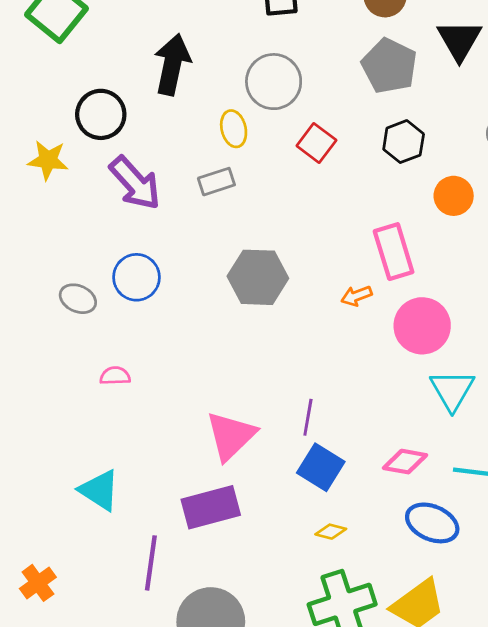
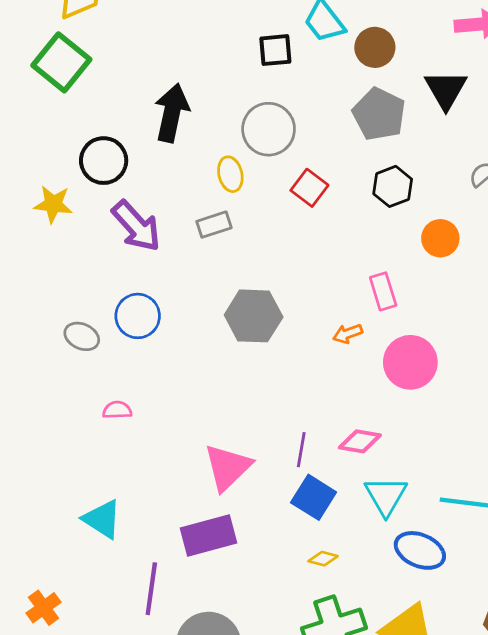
pink rectangle: (394, 252) -> (383, 291), size x0.7
cyan triangle: (452, 390) -> (386, 496), moved
pink diamond: (405, 462) -> (360, 441), moved

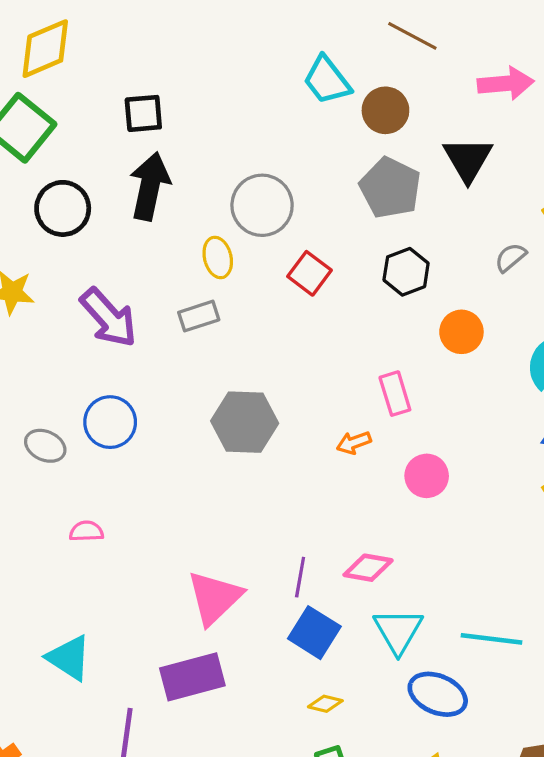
black square: (275, 50) -> (143, 113), moved
black circle: (104, 161) -> (63, 208), moved
pink circle: (410, 362) -> (427, 476), size x0.7

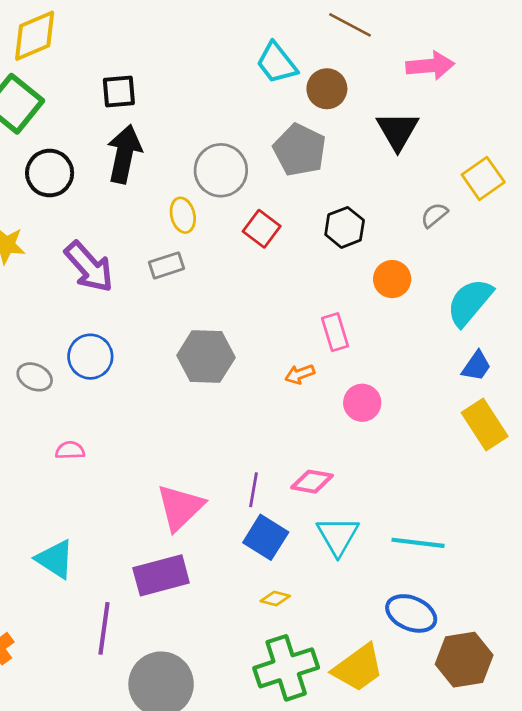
gray pentagon: (390, 188) -> (300, 150), moved
blue ellipse: (438, 694) -> (411, 613), moved

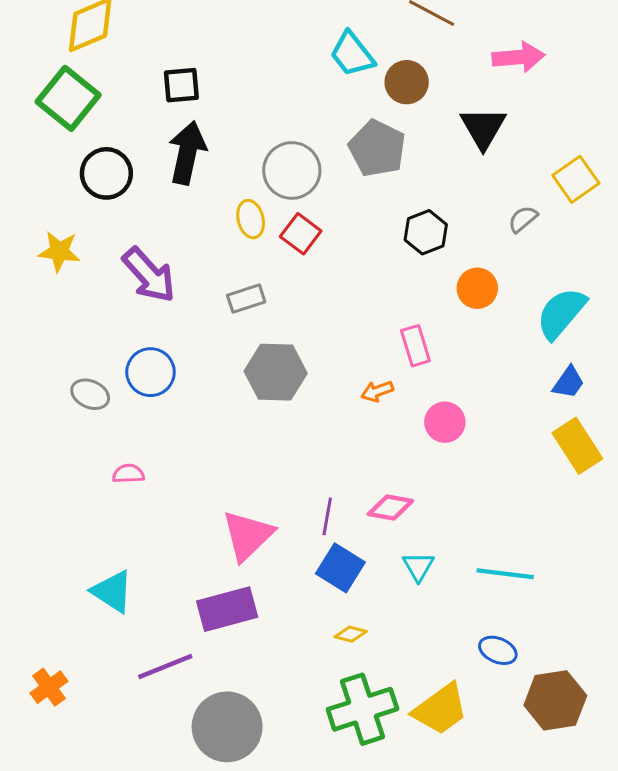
red square: (262, 229) -> (301, 234), moved
gray rectangle: (166, 265) -> (246, 299), moved
cyan triangle: (338, 536) -> (418, 566), size x0.7
blue ellipse: (411, 613) -> (498, 650), size x0.7
purple line: (104, 628) -> (165, 667), turned 60

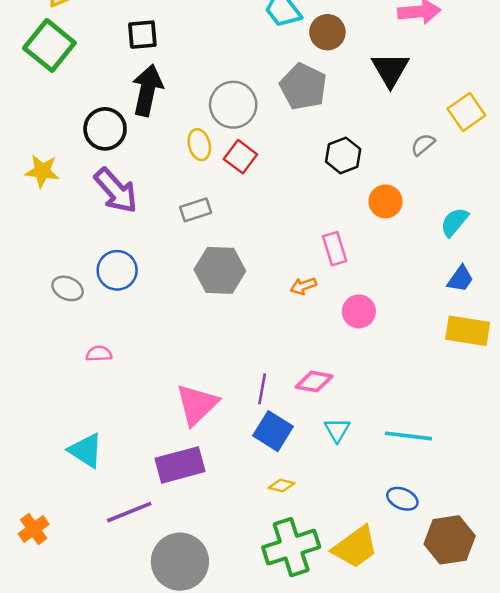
black circle: (106, 173) -> (105, 129), moved
cyan semicircle: (561, 313) -> (454, 222), size x0.7
yellow rectangle: (577, 446) -> (468, 331), turned -48

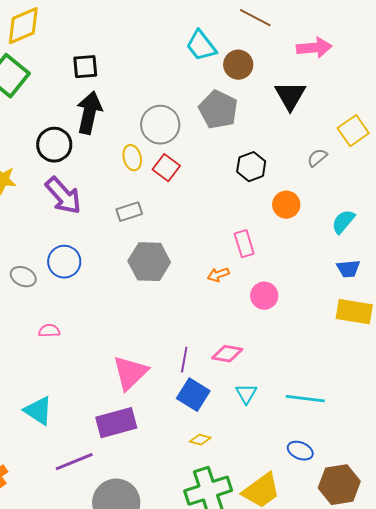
blue trapezoid: (460, 279) -> (348, 269), turned 50

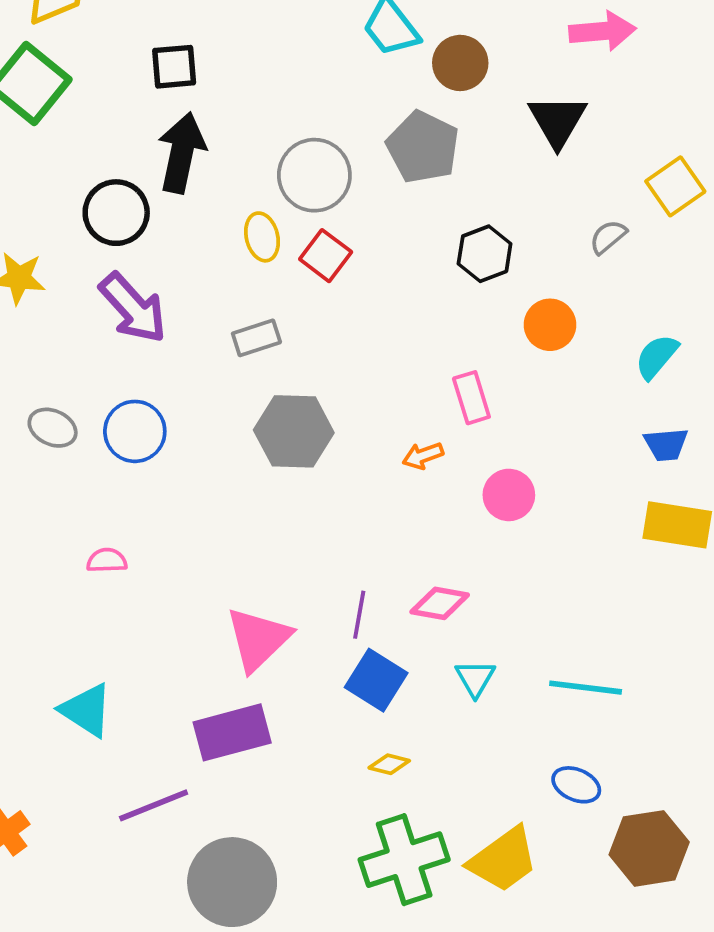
gray ellipse: (23, 277) -> (53, 428), moved

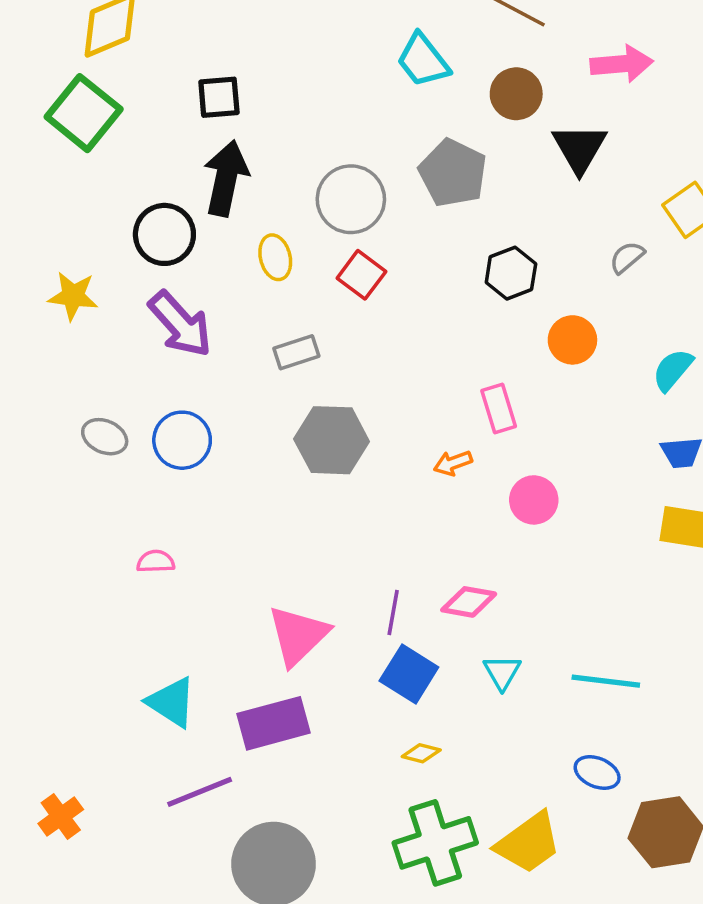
brown circle: (460, 63) -> (516, 94), moved
yellow ellipse: (262, 237) -> (275, 257), moved
cyan triangle: (86, 710) -> (171, 702), moved

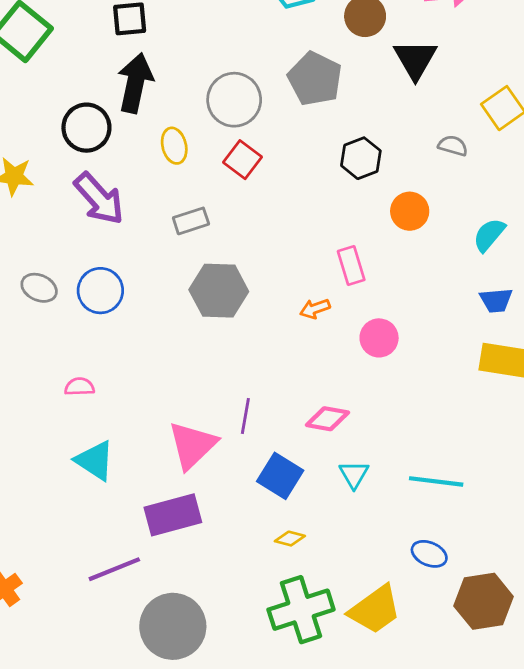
gray semicircle: (627, 257) -> (453, 146), turned 56
purple line: (393, 612) -> (245, 416), moved
cyan triangle: (171, 702) -> (95, 461), moved

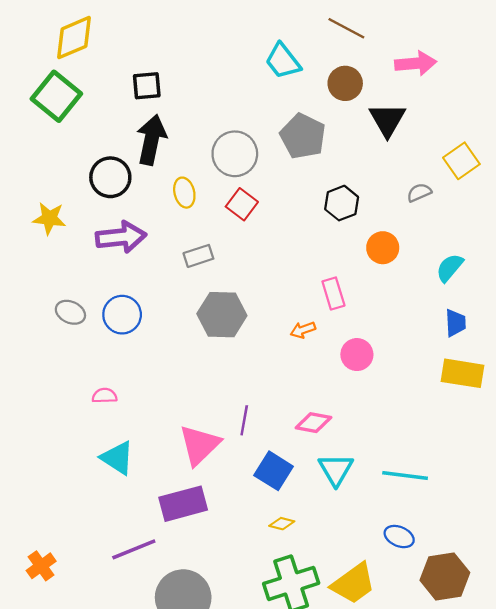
gray semicircle: (453, 146) -> (419, 193), turned -40
purple arrow: (99, 199) -> (121, 237), turned -54
blue trapezoid: (496, 300) -> (456, 323), turned -88
cyan triangle: (354, 474) -> (336, 470), size x1.4

